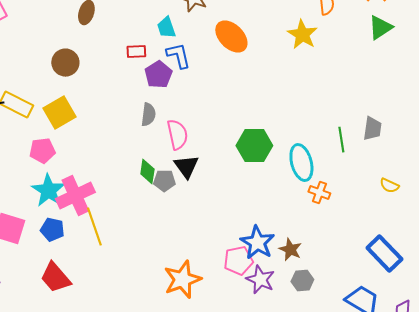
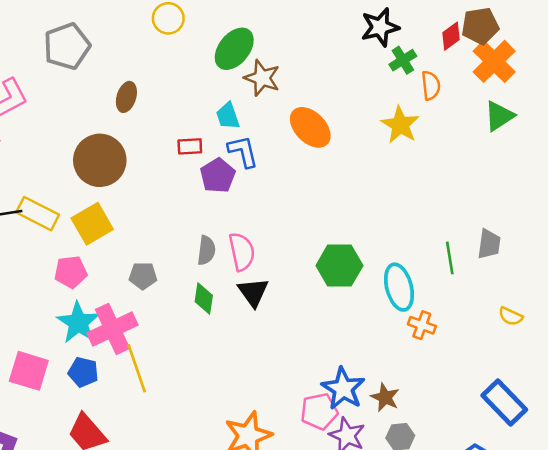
brown circle: (65, 63) -> (100, 160), size x1.5
gray semicircle: (148, 115) -> (206, 250), moved
gray pentagon: (164, 181) -> (143, 276), moved

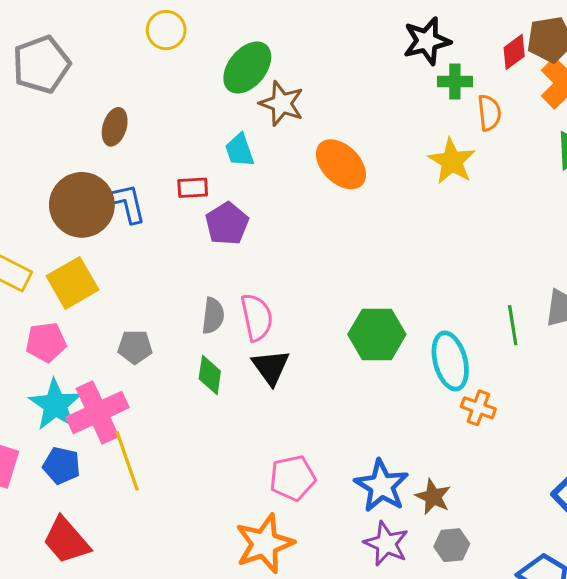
green cross: (403, 60) -> (455, 82), turned 32
blue L-shape: (243, 151) -> (127, 203), moved
pink pentagon: (319, 411) -> (293, 478), moved

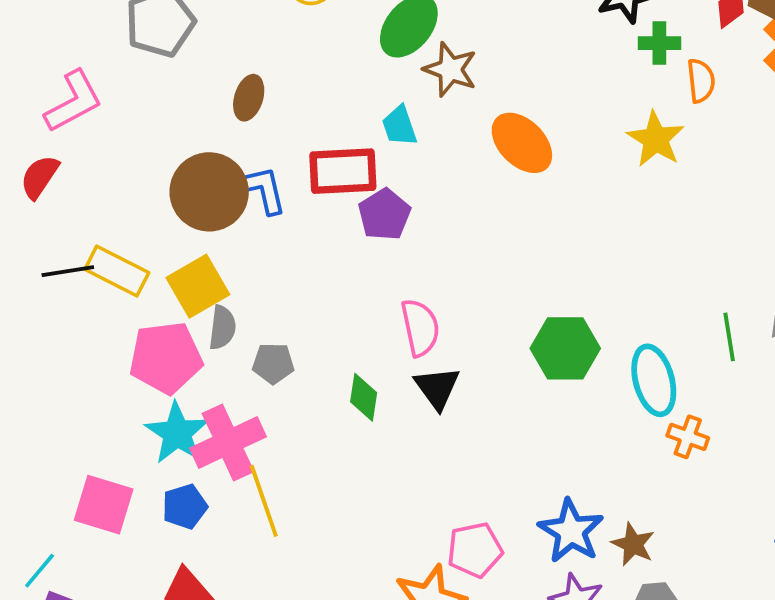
red rectangle: (193, 188) -> (343, 171), size x1.8
gray semicircle: (213, 316) -> (222, 328), moved
pink pentagon: (46, 342) -> (166, 358), size x1.5
blue pentagon: (62, 466) -> (185, 507), turned -30
pink pentagon: (293, 478) -> (475, 550), moved

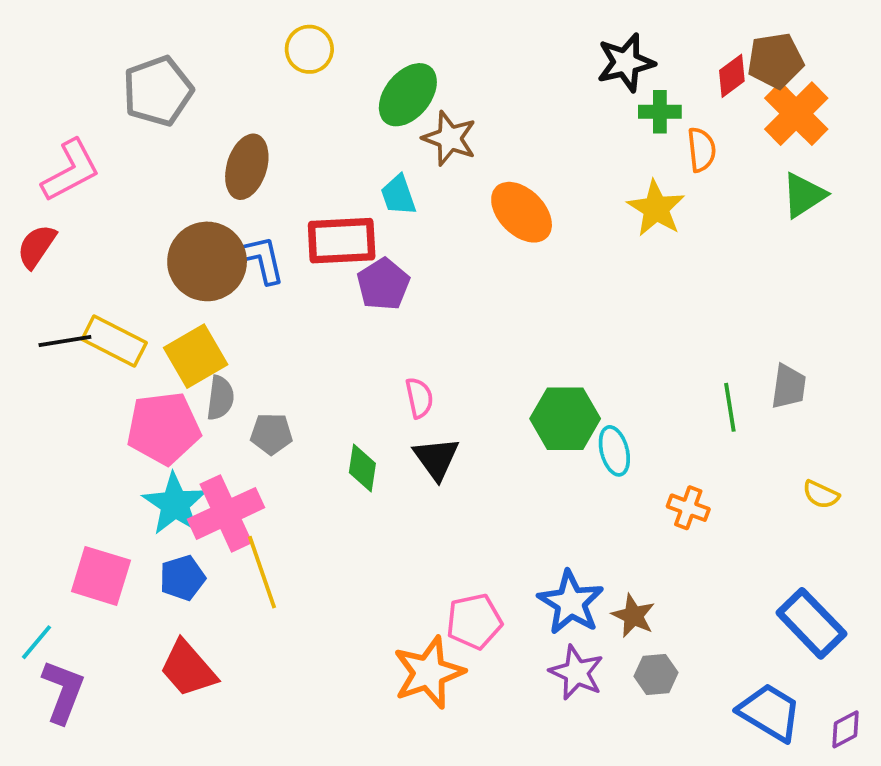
brown ellipse: (249, 98) -> (247, 167), size x1.4
pink semicircle: (420, 328) -> (419, 398), size x0.7
cyan ellipse: (654, 380) -> (614, 451), moved, size x0.7

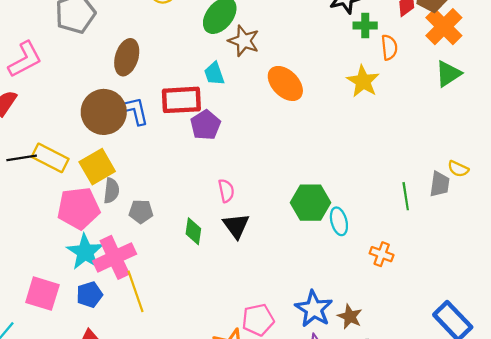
yellow semicircle: (821, 494) -> (458, 169), moved

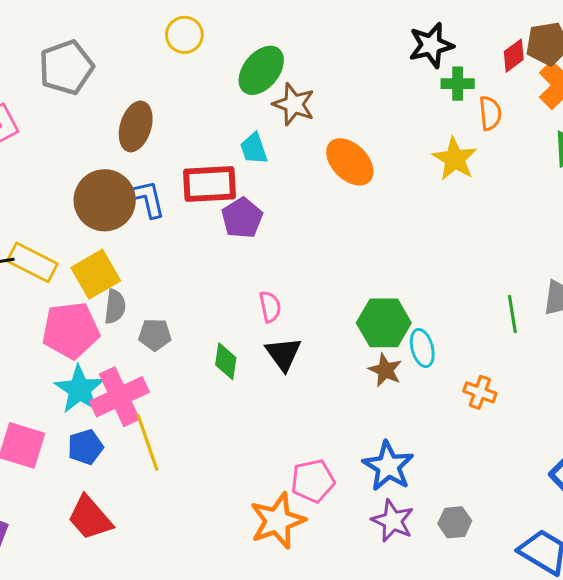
brown star: (350, 317) -> (385, 370), moved

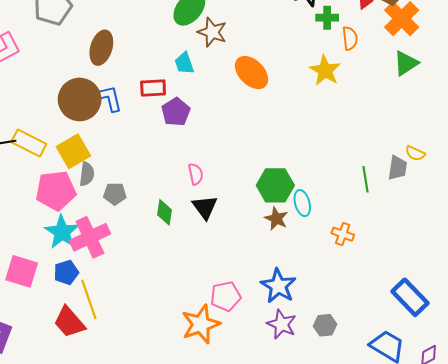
red rectangle: (210, 184) -> (153, 88), size x0.7
yellow line: (147, 443) -> (89, 299), moved

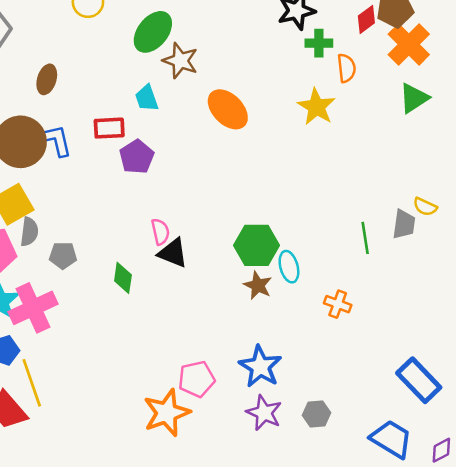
brown ellipse: (101, 48) -> (47, 79), size x0.7
black triangle: (205, 207) -> (173, 253), moved, turned -32

